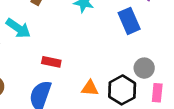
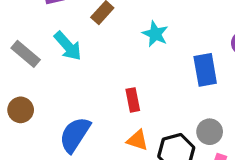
red rectangle: (51, 62) -> (133, 100), moved, turned 54

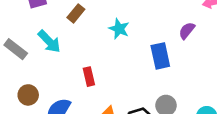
red rectangle: (133, 100) -> (89, 77), moved
brown circle: (21, 110) -> (28, 95), moved

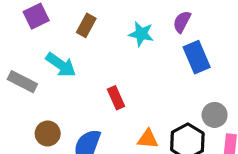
purple semicircle: (187, 31) -> (182, 22), moved

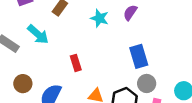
blue rectangle: (197, 57) -> (139, 56), moved

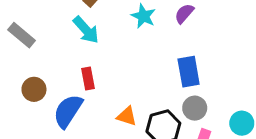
cyan arrow: (38, 34) -> (86, 30), moved
red rectangle: (76, 63) -> (88, 78), moved

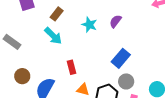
blue rectangle: (189, 72) -> (121, 58), turned 54
red rectangle: (88, 78) -> (71, 67), moved

